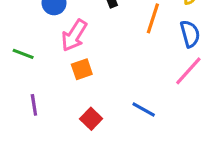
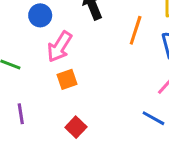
blue line: (144, 109) -> (153, 118), moved

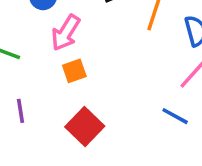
red square: (76, 127) -> (85, 126), size x1.5

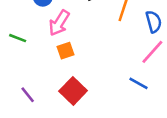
purple line: (20, 111) -> (28, 95), moved, turned -30

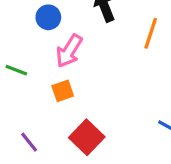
orange square: (65, 51) -> (63, 91), moved

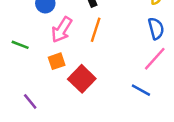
orange line: (151, 33) -> (96, 30), moved
red square: (87, 137) -> (82, 79), moved

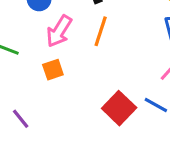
red square: (82, 79) -> (119, 108), moved

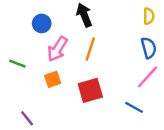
red square: (119, 108) -> (90, 90), moved, turned 30

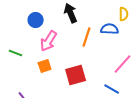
blue semicircle: (149, 48) -> (110, 29), moved, turned -72
orange line: (90, 49) -> (87, 37), moved

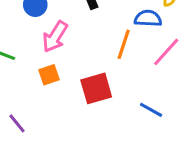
orange line: (87, 37) -> (124, 44), moved
pink line: (123, 64) -> (166, 52), moved

